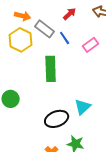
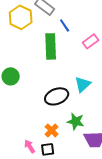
blue line: (65, 38) -> (65, 25), moved
pink rectangle: (91, 45) -> (91, 41), moved

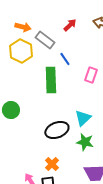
pink rectangle: (91, 41) -> (91, 75), turned -35
green star: (76, 121) -> (85, 142), moved

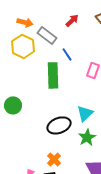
green star: (85, 142) -> (87, 137), turned 30

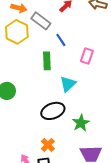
green rectangle: (53, 75) -> (47, 61), size x0.7
cyan triangle: (85, 113) -> (68, 84), moved

